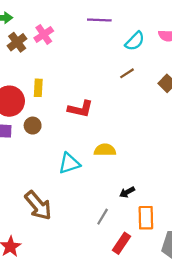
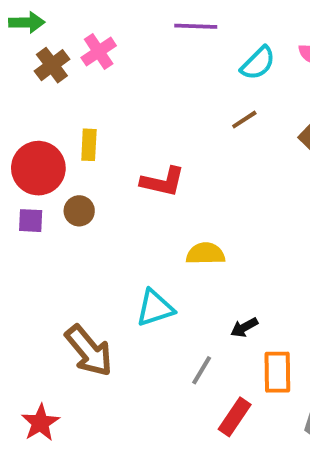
cyan triangle: (69, 163) -> (155, 308), moved

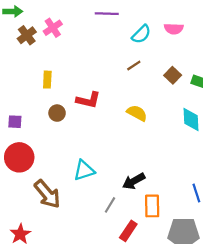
red circle: (38, 168) -> (19, 157), moved
brown circle: (79, 211) -> (57, 113), moved
yellow semicircle: (205, 254) -> (137, 113), moved, turned 30
black arrow: (244, 327) -> (134, 181), size x1.5

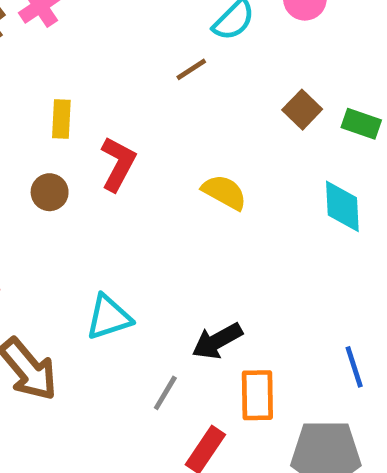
brown line: (134, 66) -> (191, 69), moved
yellow rectangle: (47, 80) -> (61, 119), moved
red L-shape: (88, 100) -> (118, 164), turned -75

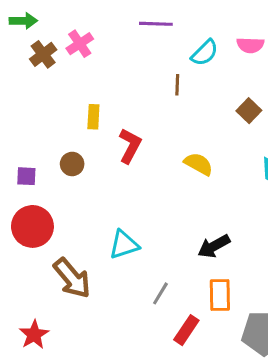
brown line: (191, 69) -> (177, 85), turned -55
brown circle: (50, 192) -> (72, 164), moved
black arrow: (217, 341) -> (214, 246), moved

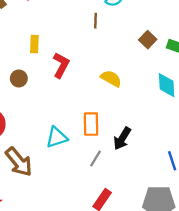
black arrow: (214, 246) -> (122, 138), turned -30
gray line: (160, 293) -> (95, 158), moved
orange rectangle: (220, 295) -> (91, 124), moved

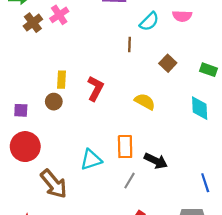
brown square: (148, 40) -> (168, 63), moved
yellow rectangle: (34, 44) -> (61, 80), moved
black arrow: (122, 138) -> (156, 161), turned -95

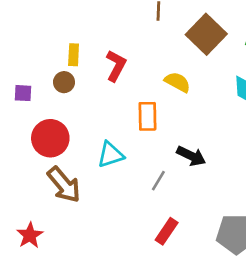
brown square: (168, 63) -> (206, 34), size x1.8
red circle: (25, 147) -> (50, 138), moved
orange rectangle: (125, 147) -> (147, 116), moved

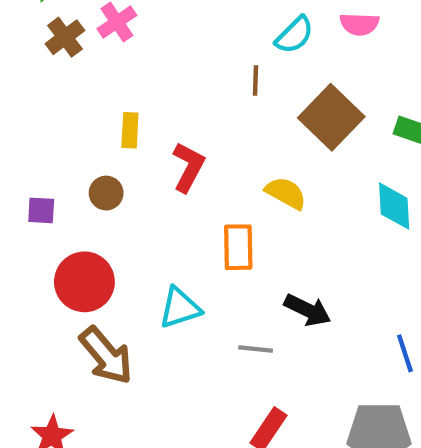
yellow rectangle: (74, 55) -> (130, 130), moved
gray line: (158, 181) -> (256, 349), turned 65

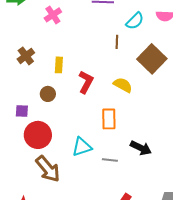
brown cross: (65, 37) -> (26, 56), moved
yellow semicircle: (286, 193) -> (123, 85), moved
purple square: (41, 210) -> (22, 111), moved
gray line: (256, 349) -> (110, 160), moved

